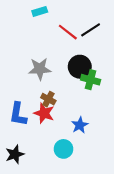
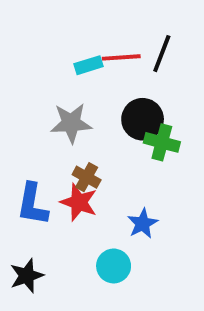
cyan rectangle: (40, 11) -> (88, 65), moved
black line: (91, 30) -> (162, 54), turned -36
red line: (68, 32) -> (121, 57), turned -42

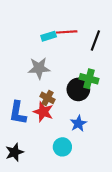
black line: (162, 54) -> (95, 40), moved
black circle: (143, 119) -> (78, 89), moved

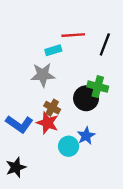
cyan rectangle: (49, 36) -> (53, 50), moved
blue L-shape: (18, 113) -> (19, 124), turned -65
cyan circle: (62, 147) -> (69, 146), moved

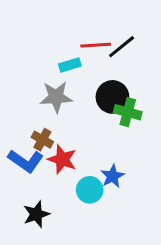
black line: (105, 44) -> (122, 47), moved, turned 30
black circle: (86, 98) -> (112, 97), moved
brown cross: (52, 108) -> (42, 140), moved
black star: (16, 167) -> (36, 214), moved

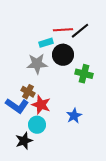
black circle: (112, 97) -> (63, 55), moved
cyan circle: (90, 190) -> (37, 125), moved

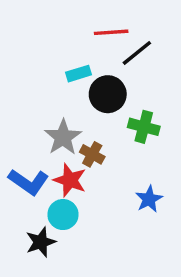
red line: (63, 30) -> (111, 32), moved
gray star: (37, 64) -> (63, 137), moved, turned -30
brown cross: (28, 92) -> (92, 154), moved
blue star: (74, 116) -> (149, 199), moved

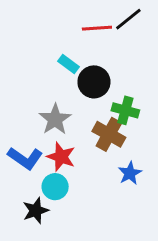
black line: (137, 53) -> (128, 19), moved
cyan rectangle: (78, 74) -> (69, 64), turned 54
brown cross: (92, 154) -> (109, 134), moved, size x1.5

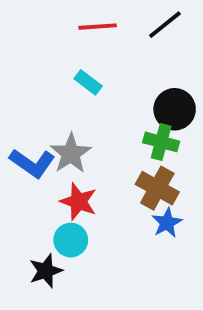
red line: (97, 28) -> (98, 27), moved
black circle: (94, 82) -> (175, 109), moved
brown cross: (109, 134) -> (157, 188), moved
blue L-shape: (25, 158) -> (32, 163), moved

